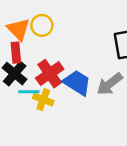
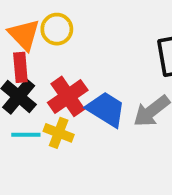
cyan line: (29, 92) -> (26, 135), moved

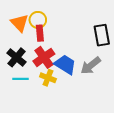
red rectangle: (20, 67) -> (40, 33), moved
yellow cross: (59, 133) -> (48, 78), moved

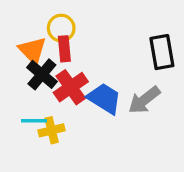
orange triangle: (20, 23) -> (32, 50), moved
black cross: (16, 57) -> (42, 74), moved
yellow cross: (48, 78) -> (52, 130), moved, turned -35

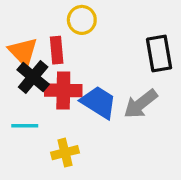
yellow circle: (61, 28) -> (82, 20), moved
red cross: (71, 87) -> (63, 90), turned 36
yellow cross: (52, 130) -> (65, 153), moved

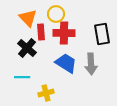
orange triangle: (23, 52) -> (28, 18), moved
red cross: (63, 90) -> (64, 33), moved
gray arrow: (141, 104) -> (91, 64), turned -55

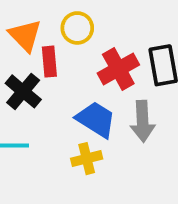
red cross: (64, 33) -> (118, 69), moved, turned -30
yellow cross: (46, 93) -> (87, 159), moved

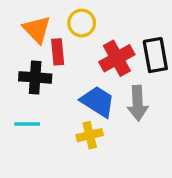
black cross: (23, 91) -> (35, 77), turned -36

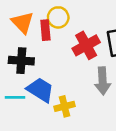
red rectangle: (58, 52) -> (45, 30), moved
blue trapezoid: (98, 101) -> (40, 90), moved

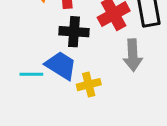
black cross: (21, 61) -> (74, 32), moved

